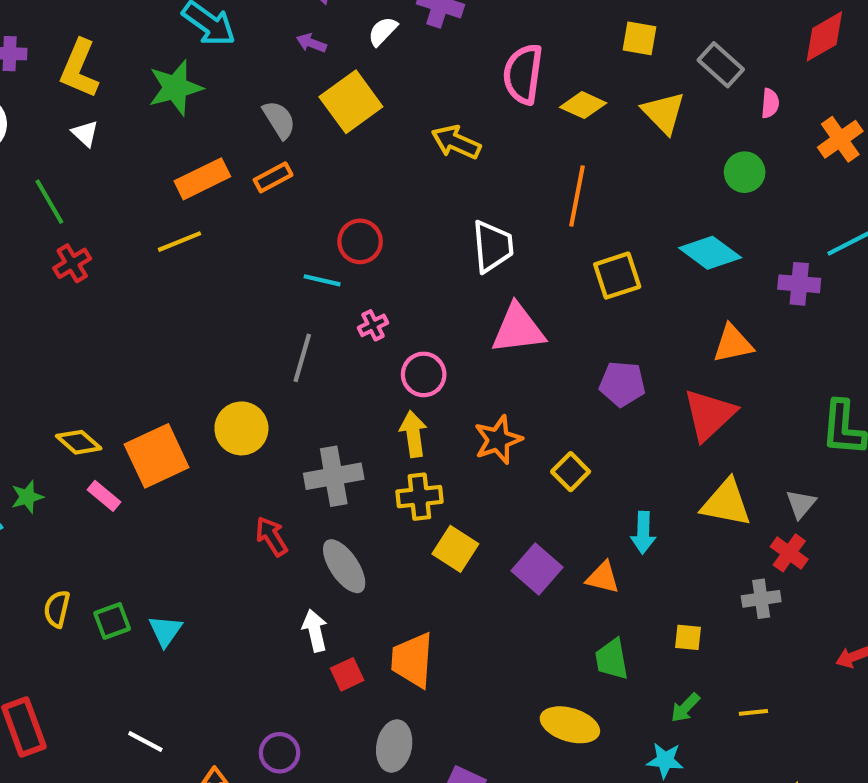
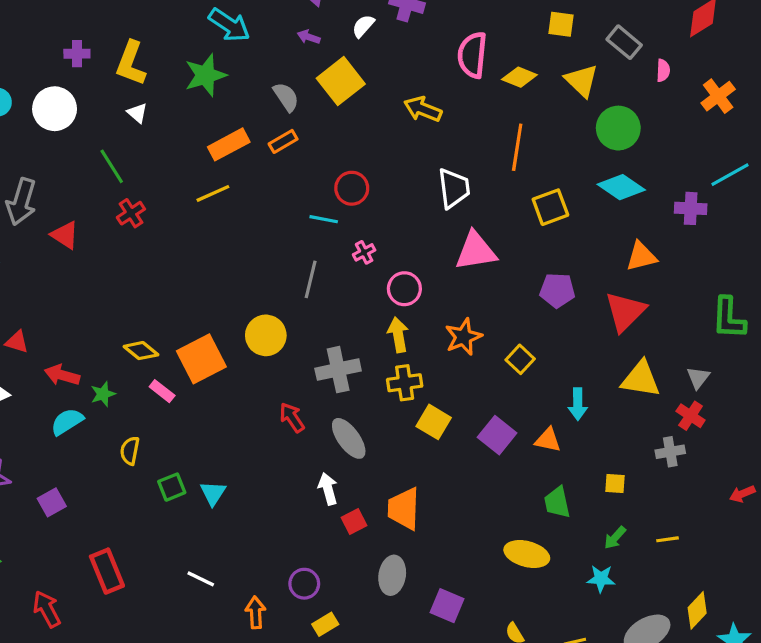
green circle: (745, 172) -> (618, 128), moved, size x1.4
yellow semicircle: (57, 609) -> (130, 451), moved

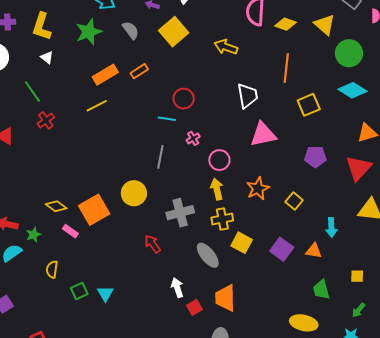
gray semicircle: (286, 97) -> (131, 30), moved
gray ellipse: (349, 438) -> (208, 255), moved

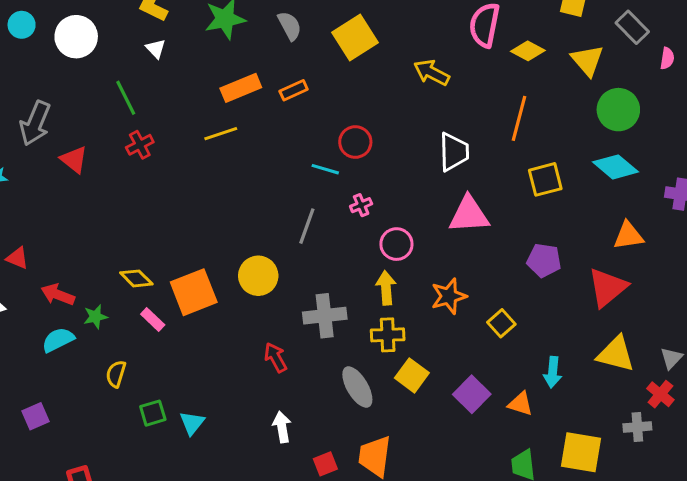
yellow square: (357, 276) -> (581, 452), size x2.0
white arrow: (177, 288) -> (282, 427), moved

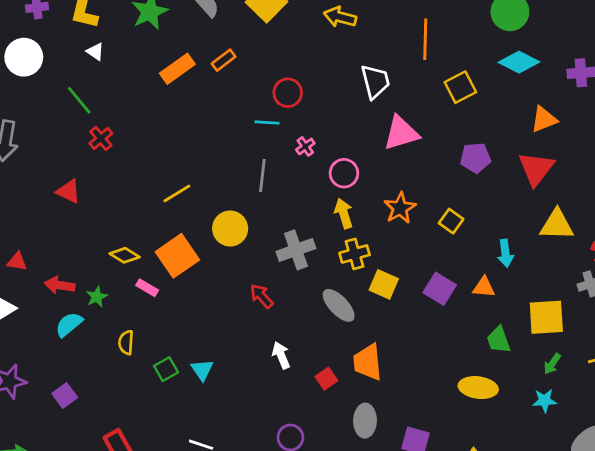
yellow line: (221, 134) -> (177, 193), moved
red triangle: (74, 160) -> (69, 191), moved

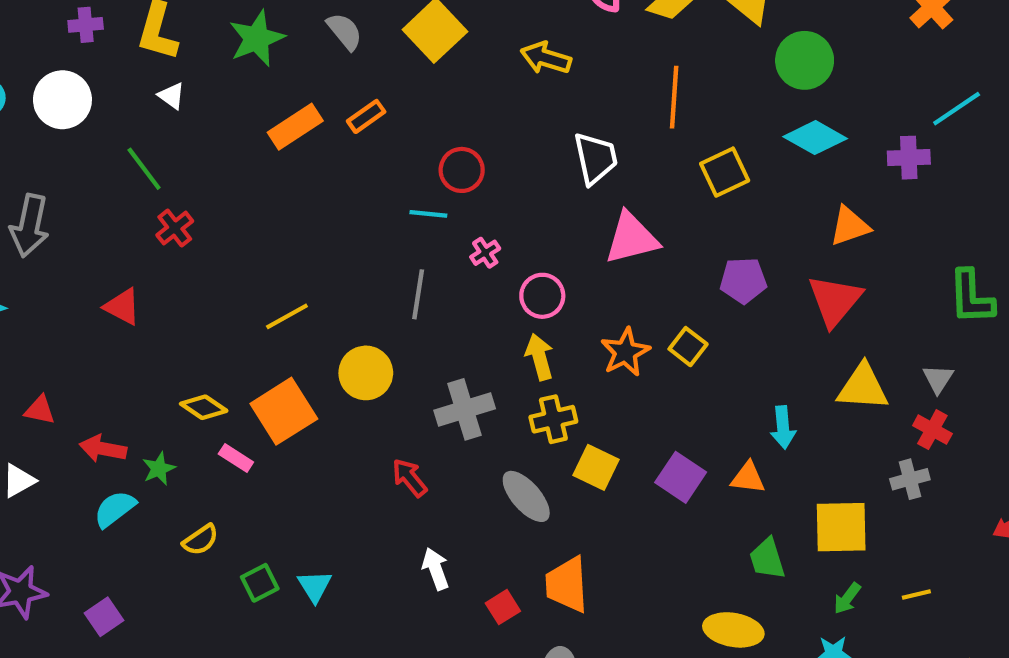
yellow square: (451, 221) -> (688, 347), moved
yellow semicircle: (126, 342) -> (201, 540), turned -130

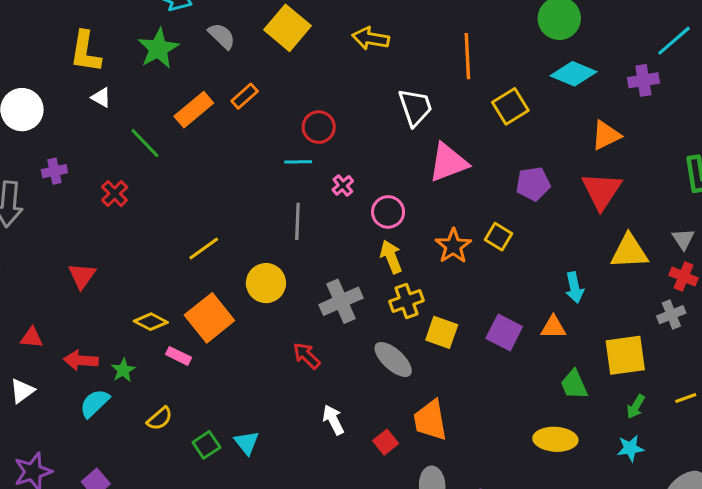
purple cross: (86, 25) -> (54, 171), moved
green line: (144, 169) -> (145, 143), moved
red triangle: (122, 307) -> (82, 276), moved, turned 44

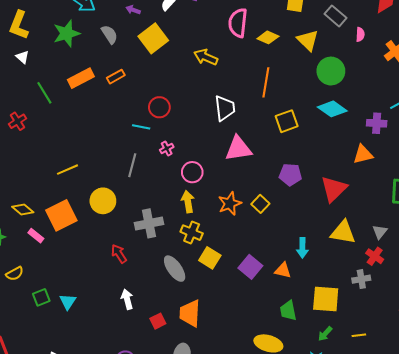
orange triangle: (606, 135) -> (363, 154), moved
yellow cross: (407, 301) -> (192, 233), turned 30

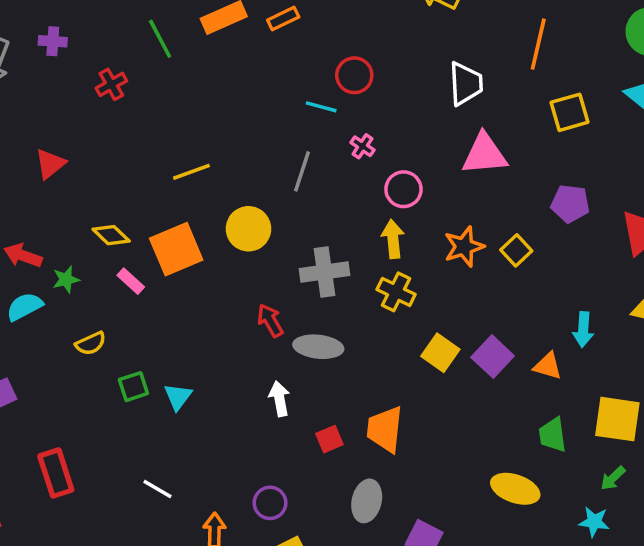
pink cross: (167, 148) -> (362, 146), turned -32
yellow square: (210, 258) -> (440, 353), moved
gray ellipse: (175, 269) -> (318, 347), moved, turned -52

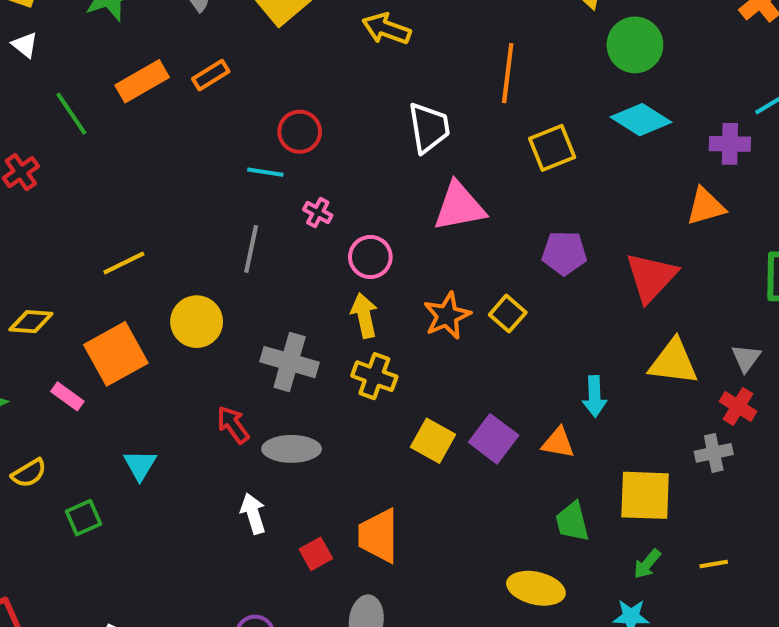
yellow diamond: (111, 235) -> (31, 322), moved, turned -33
gray cross: (325, 272) -> (290, 362), turned 30
cyan triangle: (178, 397) -> (140, 465), moved

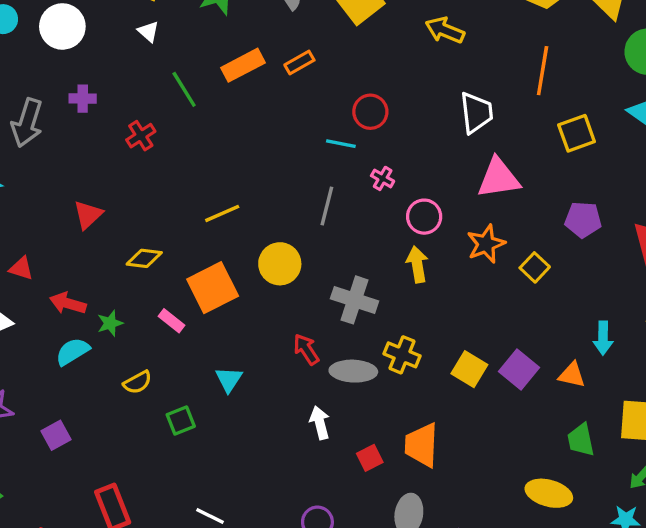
orange star: (447, 316) -> (486, 244), moved
yellow cross: (374, 376) -> (402, 355), moved

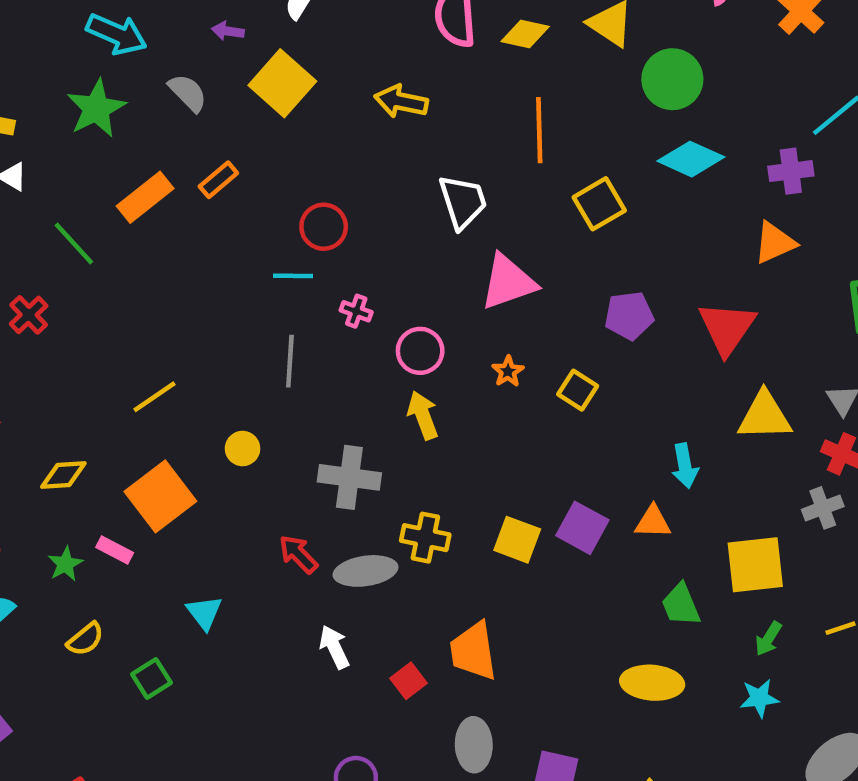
orange star: (486, 244) -> (508, 371), size x0.6
yellow circle: (280, 264) -> (243, 449), size x0.6
green star: (110, 323) -> (65, 564), moved

